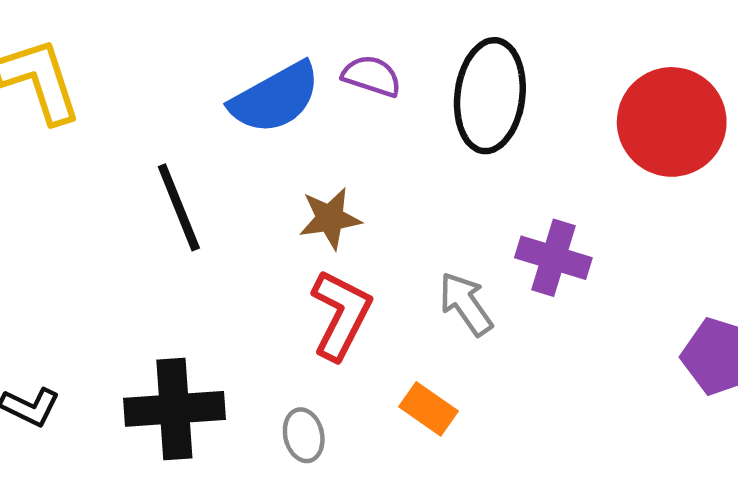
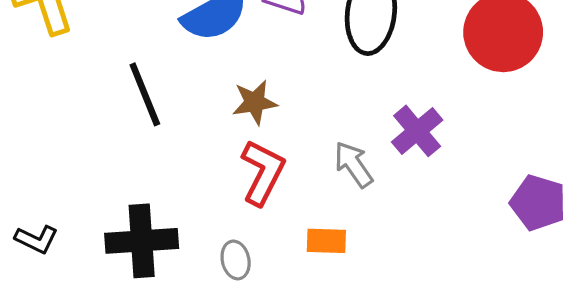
purple cross: (553, 258) -> (417, 131), turned 33
orange rectangle: (429, 409) -> (326, 241), turned -33

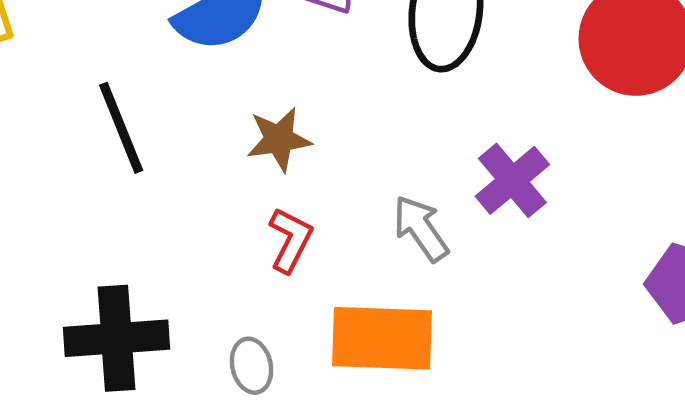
red L-shape: (263, 172) -> (290, 240), size x0.7
orange rectangle: (326, 241) -> (382, 338), size x1.8

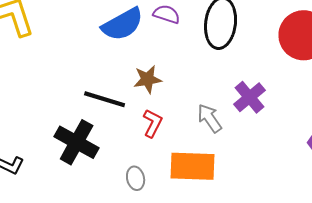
black line: (121, 128) -> (105, 99), moved, turned -51
black cross: (117, 338) -> (77, 142), moved, turned 33

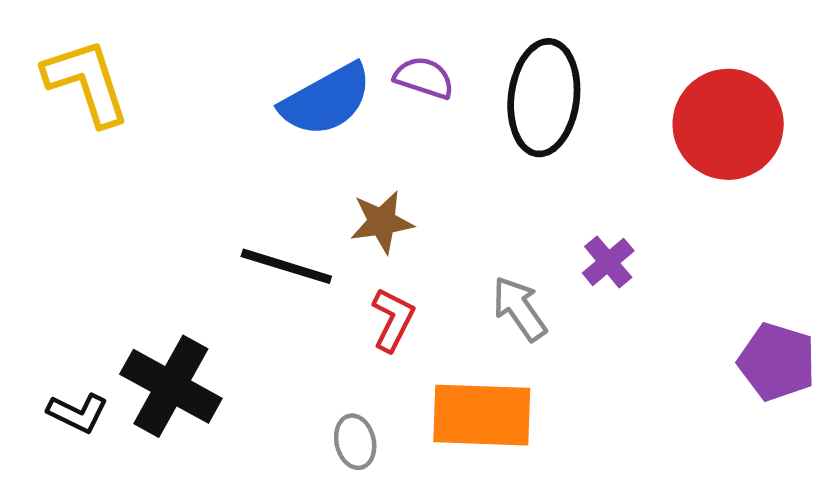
purple cross: (250, 97) -> (608, 262), size x0.7
black cross: (77, 142) -> (171, 386), moved

